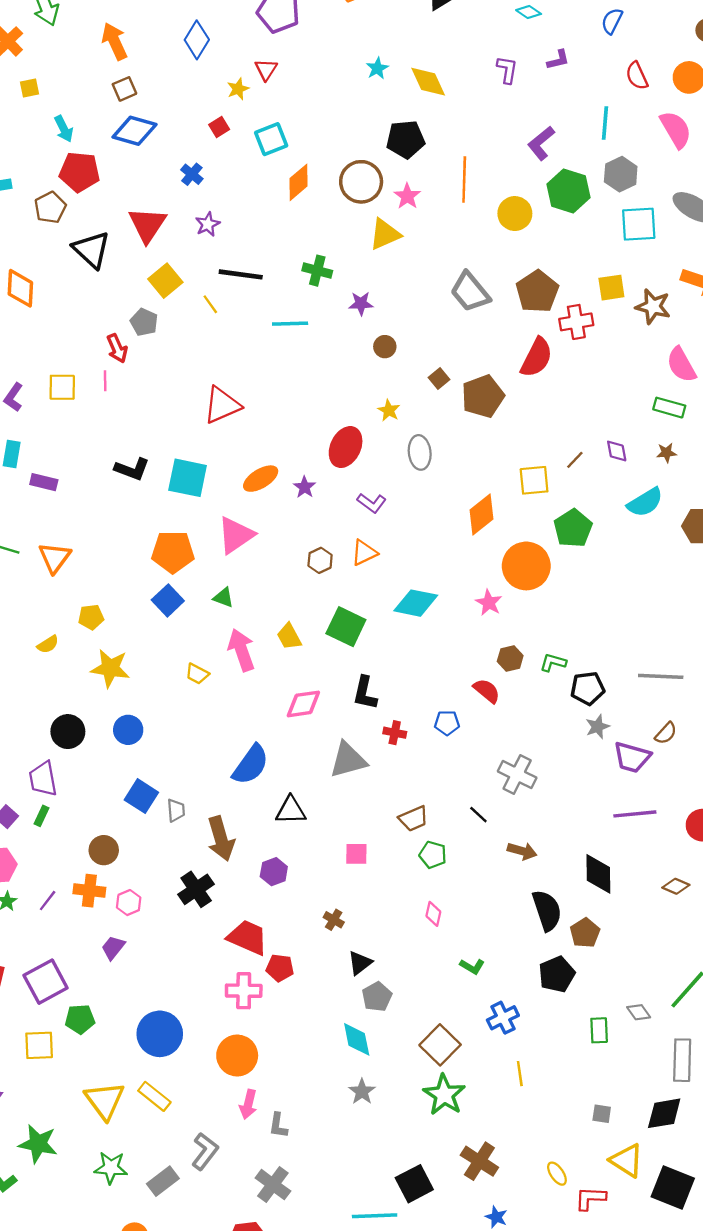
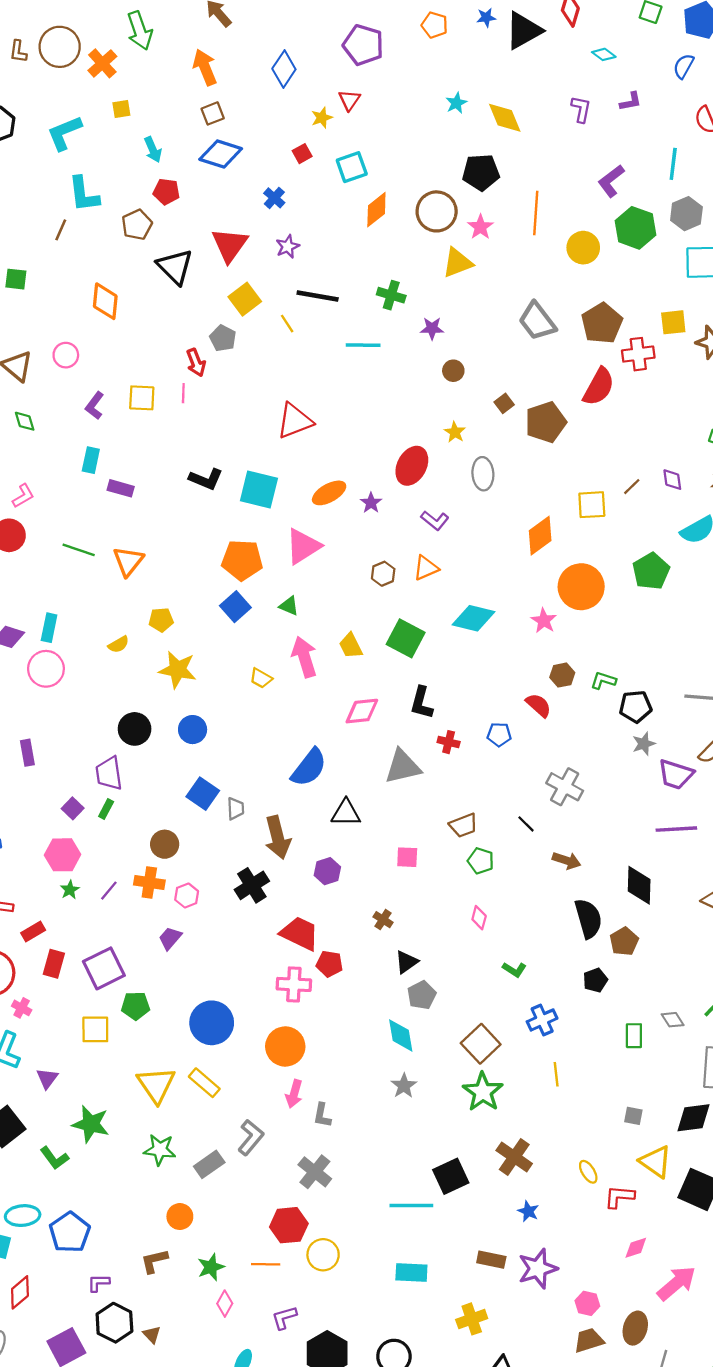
red pentagon: (80, 172) -> (166, 192), size x0.7
green pentagon: (573, 528) -> (651, 571), moved
black pentagon: (557, 974) -> (595, 980), size x0.7

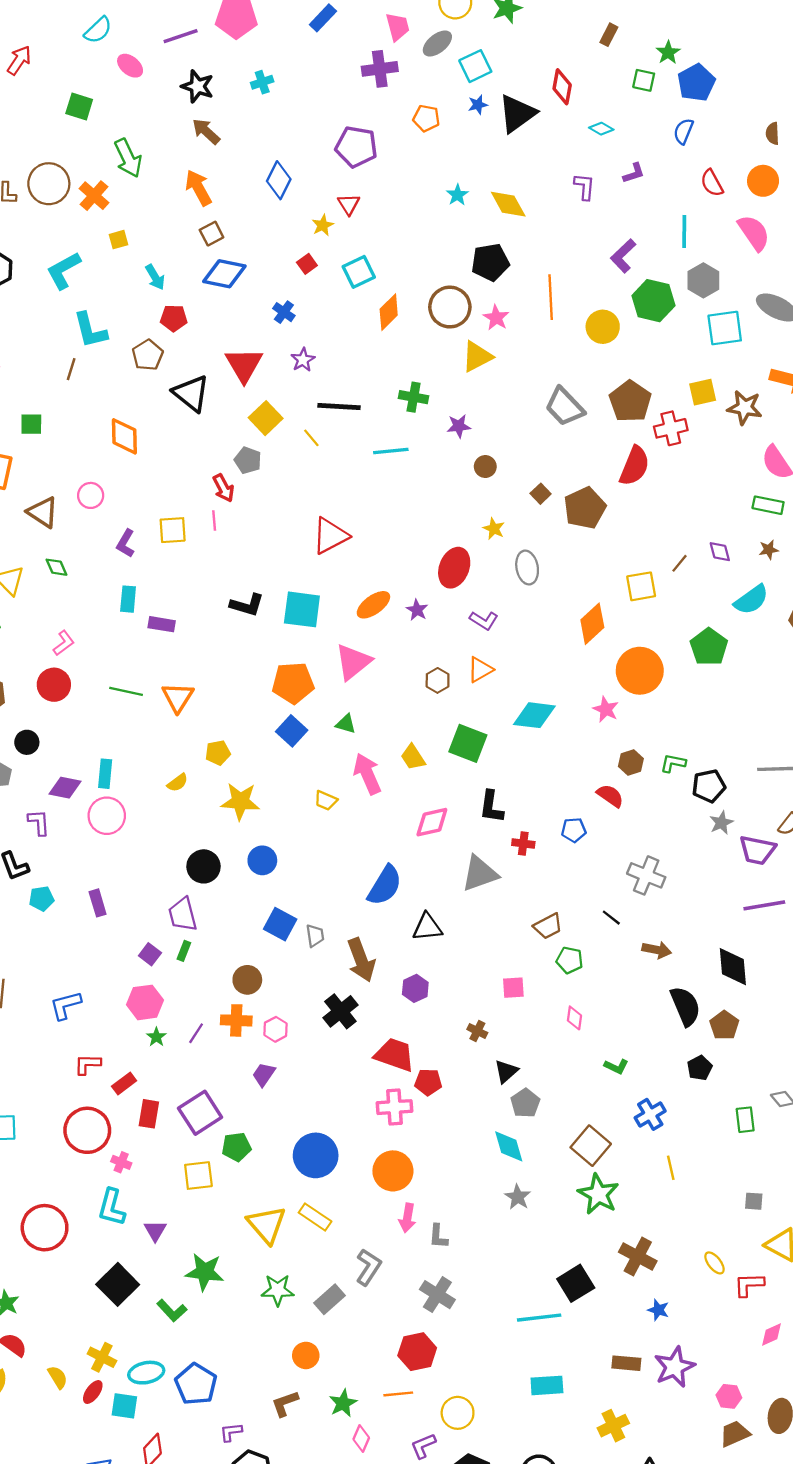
pink square: (407, 857) -> (513, 988), moved
yellow circle: (323, 1255) -> (458, 1413), moved

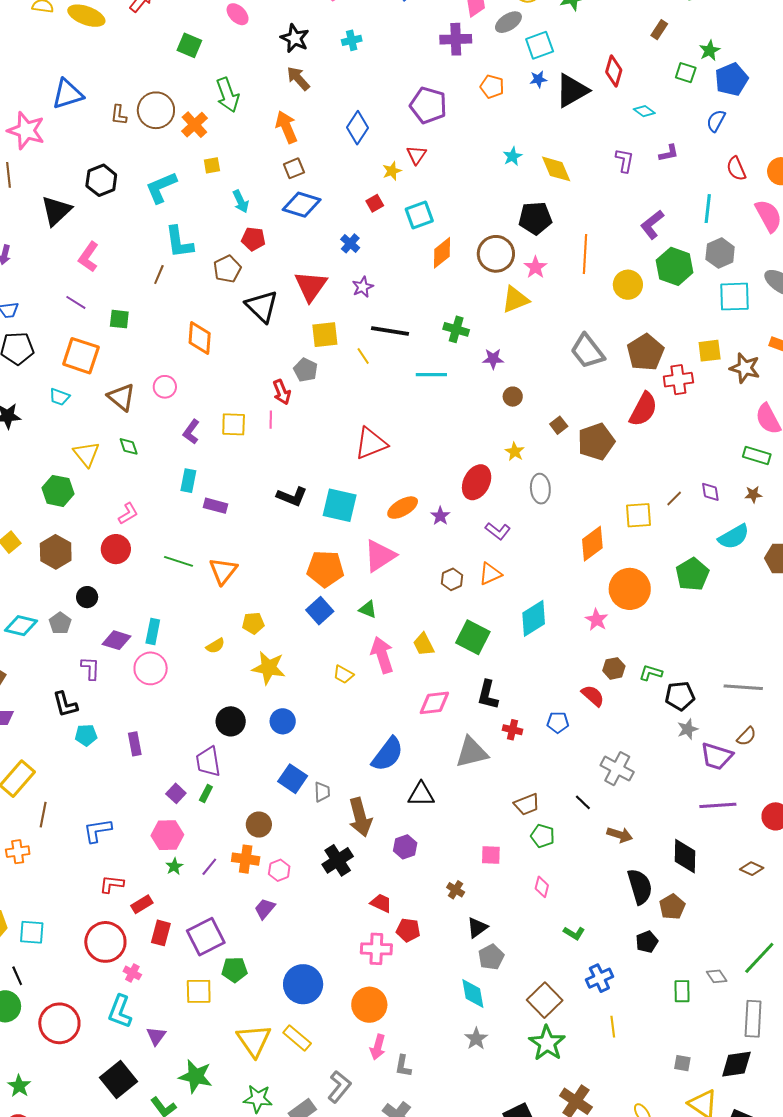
yellow square: (266, 418) -> (325, 335), turned 32
cyan diamond: (534, 715) -> (534, 618), turned -45
red trapezoid: (395, 1055) -> (381, 903), size x0.6

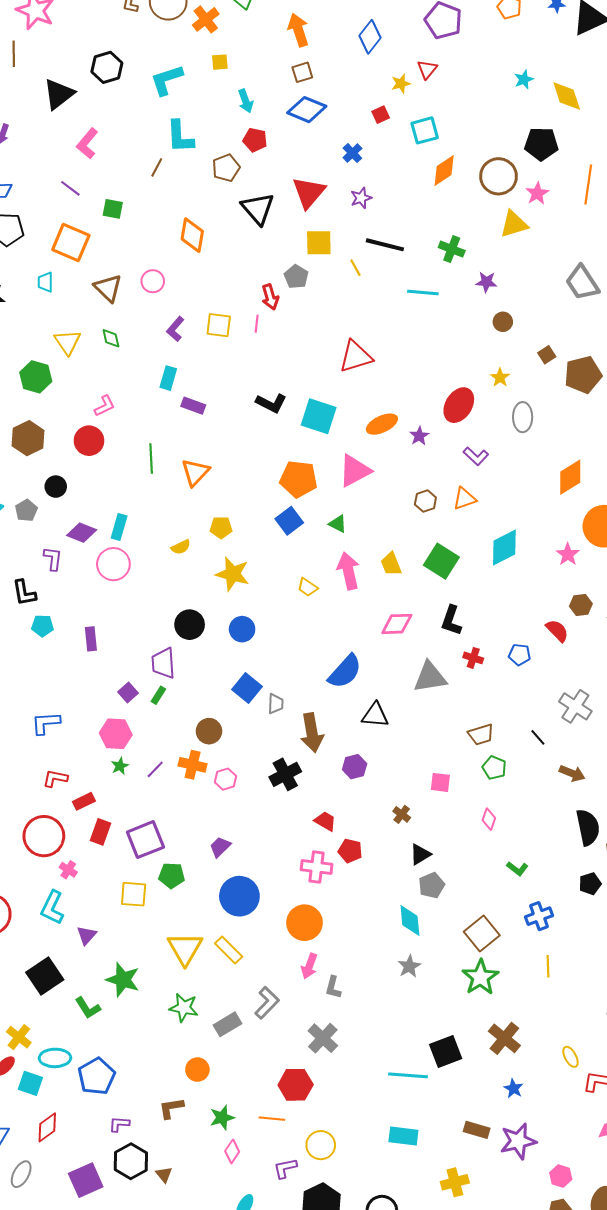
cyan trapezoid: (59, 397) -> (45, 282), turned 65
green line: (178, 561) -> (151, 459), turned 64
purple trapezoid: (265, 909) -> (220, 847), moved

